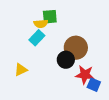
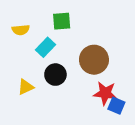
yellow semicircle: (41, 24) -> (21, 30), moved
black circle: (66, 60) -> (55, 75), moved

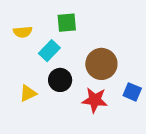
red star: (105, 93) -> (95, 100), moved
blue square: (116, 106) -> (132, 92), moved

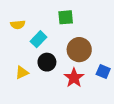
green square: (67, 23) -> (66, 17), moved
red star: (95, 100) -> (74, 78), turned 30

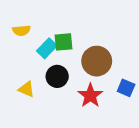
green square: (66, 17) -> (64, 42), moved
yellow triangle: (22, 73) -> (27, 89), turned 48

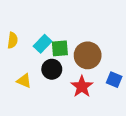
yellow semicircle: (21, 30) -> (13, 40), moved, turned -77
green square: (64, 42) -> (60, 48), moved

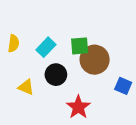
green square: (60, 48) -> (80, 46), moved
red star: (82, 87) -> (78, 107), moved

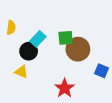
yellow semicircle: (14, 43) -> (11, 28), moved
black circle: (56, 75) -> (29, 51), moved

